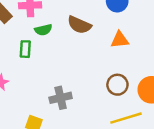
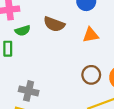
gray cross: (61, 98) -> (29, 91), moved, turned 30

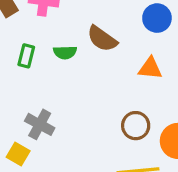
green semicircle: (23, 31) -> (65, 52), moved

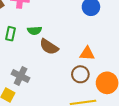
brown semicircle: (102, 39) -> (49, 47), moved
orange triangle: (150, 68) -> (87, 54), moved

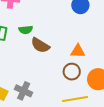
gray cross: (21, 76) -> (24, 91), moved

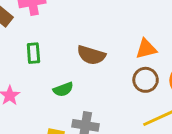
green semicircle: (26, 30) -> (63, 89), moved

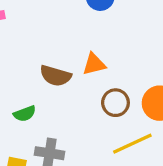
orange triangle: (146, 49) -> (94, 64), moved

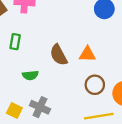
brown semicircle: (56, 76) -> (59, 55), turned 30

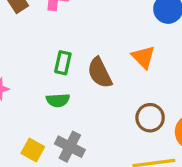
green rectangle: (15, 42) -> (63, 63), moved
orange triangle: (87, 54) -> (143, 57), moved, turned 42

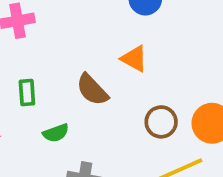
green rectangle: (63, 63) -> (27, 93), moved

